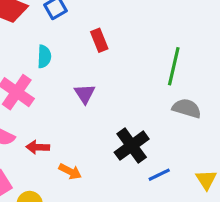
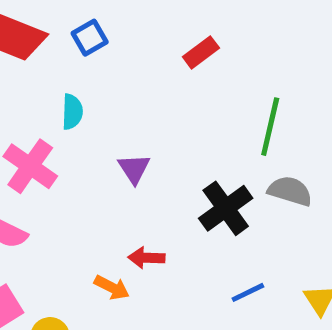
red rectangle: (99, 40) -> (201, 52), moved, turned 75
black cross: (132, 146) -> (226, 208), moved
red arrow: (38, 147) -> (147, 258), moved

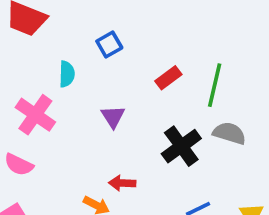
blue square: (90, 38) -> (109, 44), moved
red rectangle: (201, 52) -> (168, 78), moved

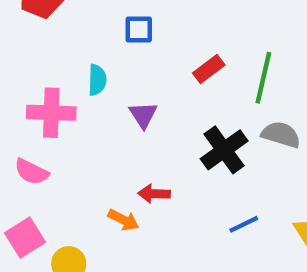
blue square: (109, 44) -> (139, 30), turned 30
cyan semicircle: (67, 74) -> (97, 80), moved
pink cross: (35, 115) -> (51, 113), turned -33

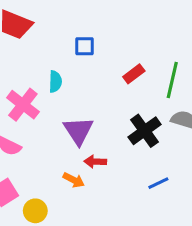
pink cross: (51, 113) -> (23, 105), turned 36
purple triangle: (143, 115) -> (78, 131), moved, size x1.5

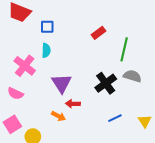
blue square: (85, 46) -> (47, 27), moved
red rectangle: (134, 74) -> (99, 33), moved

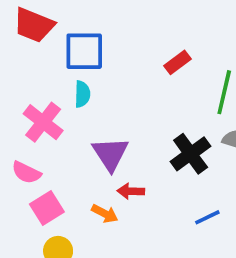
blue square: (47, 27) -> (84, 51), size x1.6
pink square: (12, 124) -> (47, 208), moved

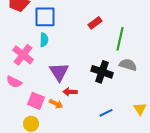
black cross: (191, 154) -> (102, 72), turned -35
pink square: (47, 208) -> (36, 101), moved, turned -36
blue line: (207, 217) -> (106, 113), moved

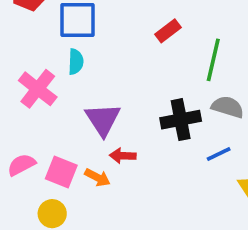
black cross: (102, 72) -> (181, 120), turned -30
pink semicircle: (14, 82) -> (21, 165), moved, turned 126
blue line: (106, 113) -> (219, 154), moved

